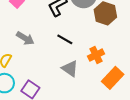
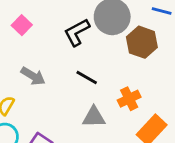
gray triangle: (70, 69) -> (94, 117), turned -36

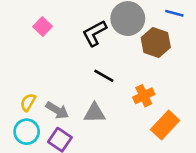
gray arrow: (33, 76) -> (57, 110), moved
gray triangle: (94, 117) -> (94, 113), moved

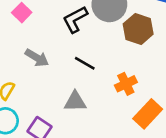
gray arrow: (57, 110) -> (37, 58), moved

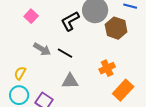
black line: (85, 63) -> (65, 53), moved

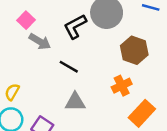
brown hexagon: (116, 28) -> (134, 50), moved
gray arrow: (42, 49) -> (40, 42), moved

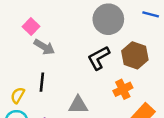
black L-shape: (75, 26) -> (99, 58), moved
black line: (69, 67) -> (42, 82), moved, turned 66

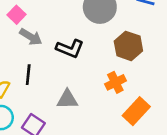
black L-shape: (99, 58) -> (70, 49), moved, turned -130

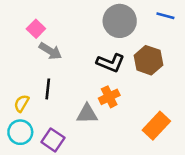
black L-shape: (70, 49) -> (111, 63), moved
orange cross: (115, 82) -> (109, 97), moved

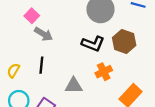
orange cross: (109, 97) -> (104, 72), moved
yellow semicircle: (22, 103) -> (13, 71), moved

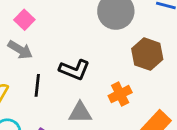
gray arrow: (43, 34) -> (20, 50), moved
black L-shape: (93, 44) -> (74, 70), moved

